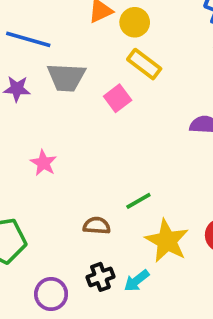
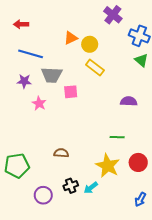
pink square: (118, 98) -> (71, 92), moved, turned 32
pink star: (43, 163) -> (39, 103), moved
green line: (138, 201) -> (117, 137), moved, turned 32
brown semicircle: (97, 226) -> (61, 153), moved

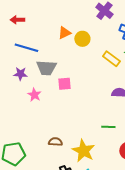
yellow rectangle: (95, 68) -> (111, 59), moved
yellow star: (108, 166) -> (83, 151), moved

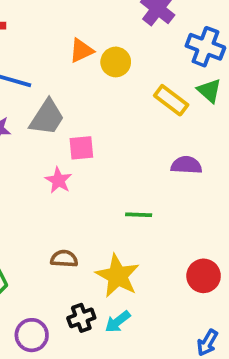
gray trapezoid: (46, 68) -> (47, 117), turned -60
pink star: (34, 95) -> (58, 180), moved
green line: (108, 127) -> (139, 215), moved

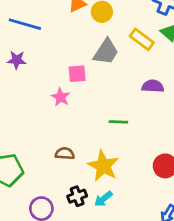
gray trapezoid: (47, 117) -> (106, 52), moved

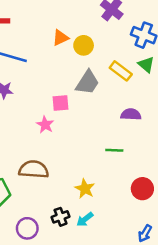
green line: (118, 122) -> (114, 150), moved
brown semicircle: (65, 154) -> (34, 169), moved, size x1.6
yellow star: (103, 166) -> (85, 189), size x0.7

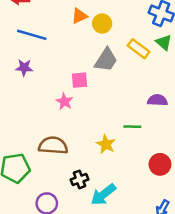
purple semicircle: (131, 114) -> (157, 100), moved
yellow star: (85, 189) -> (106, 144), moved
black cross: (61, 217) -> (79, 179), moved
cyan arrow: (85, 219) -> (103, 195), size x1.5

